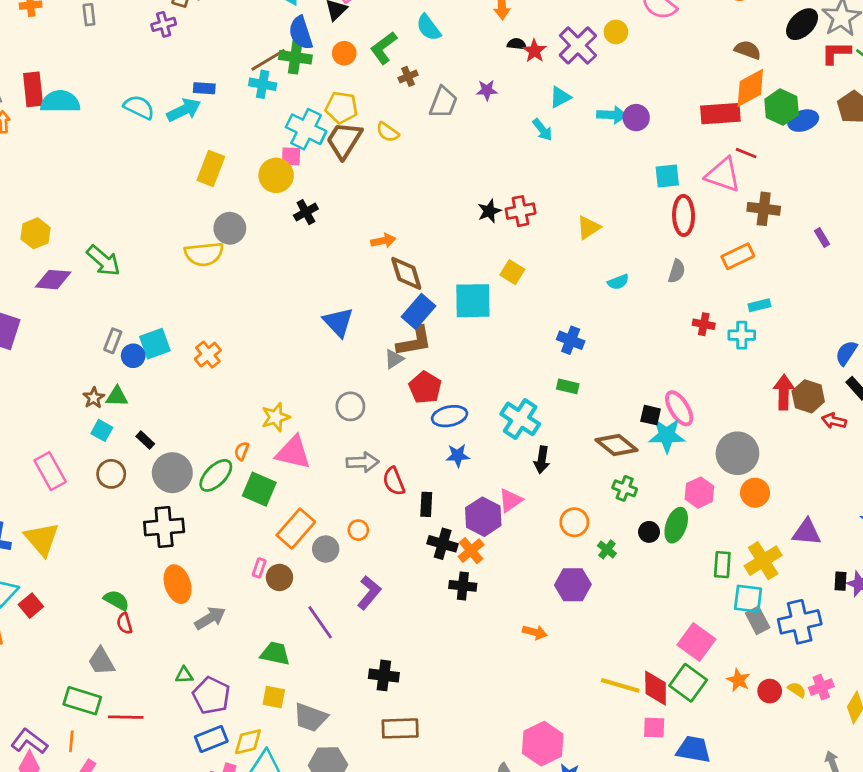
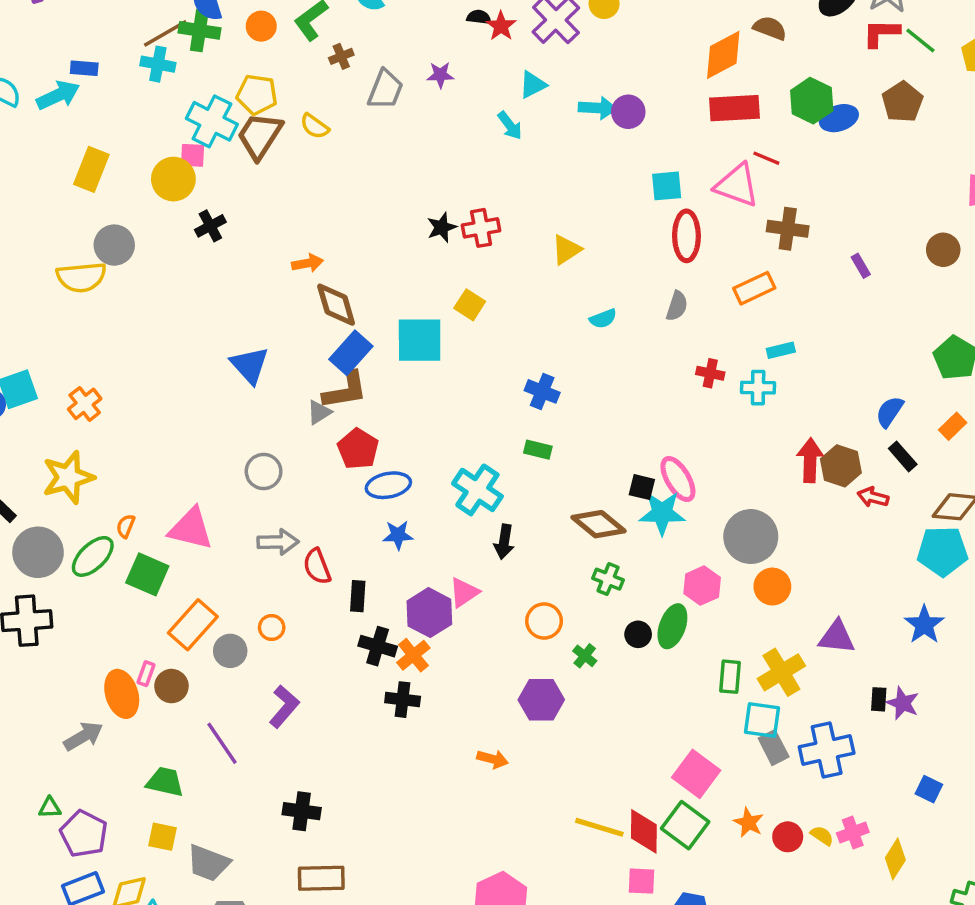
orange diamond: (750, 88) -> (723, 55), moved
yellow star: (276, 417) -> (68, 477), moved, size x1.4
orange ellipse: (178, 584) -> (122, 694), moved

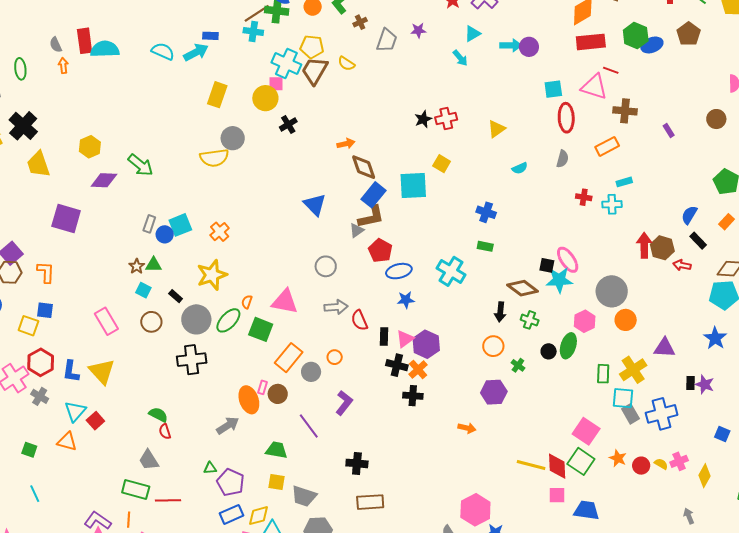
black arrow: (504, 542) -> (500, 312), moved
pink triangle: (464, 592) -> (405, 339), moved

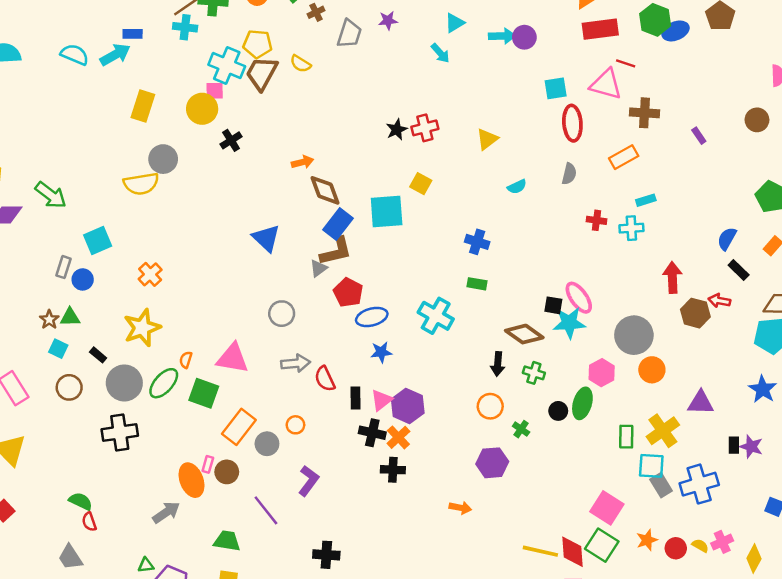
cyan square: (180, 225) -> (98, 240), moved
brown hexagon: (662, 248) -> (695, 313), moved
orange star: (618, 458) -> (647, 540), turned 30

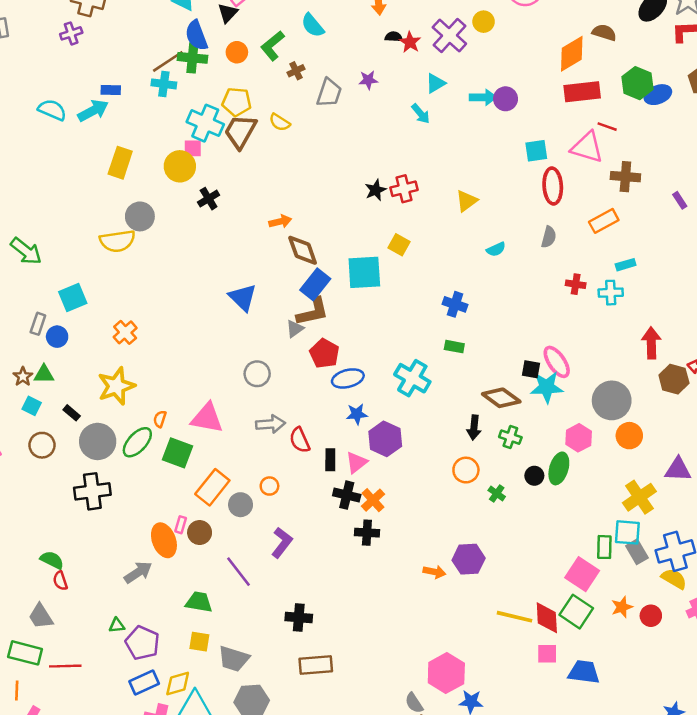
purple hexagon: (408, 406) -> (385, 439), moved
green rectangle: (626, 437) -> (604, 547), moved
purple hexagon: (492, 463) -> (469, 559), moved
yellow semicircle: (700, 546) -> (674, 579), moved, size x1.5

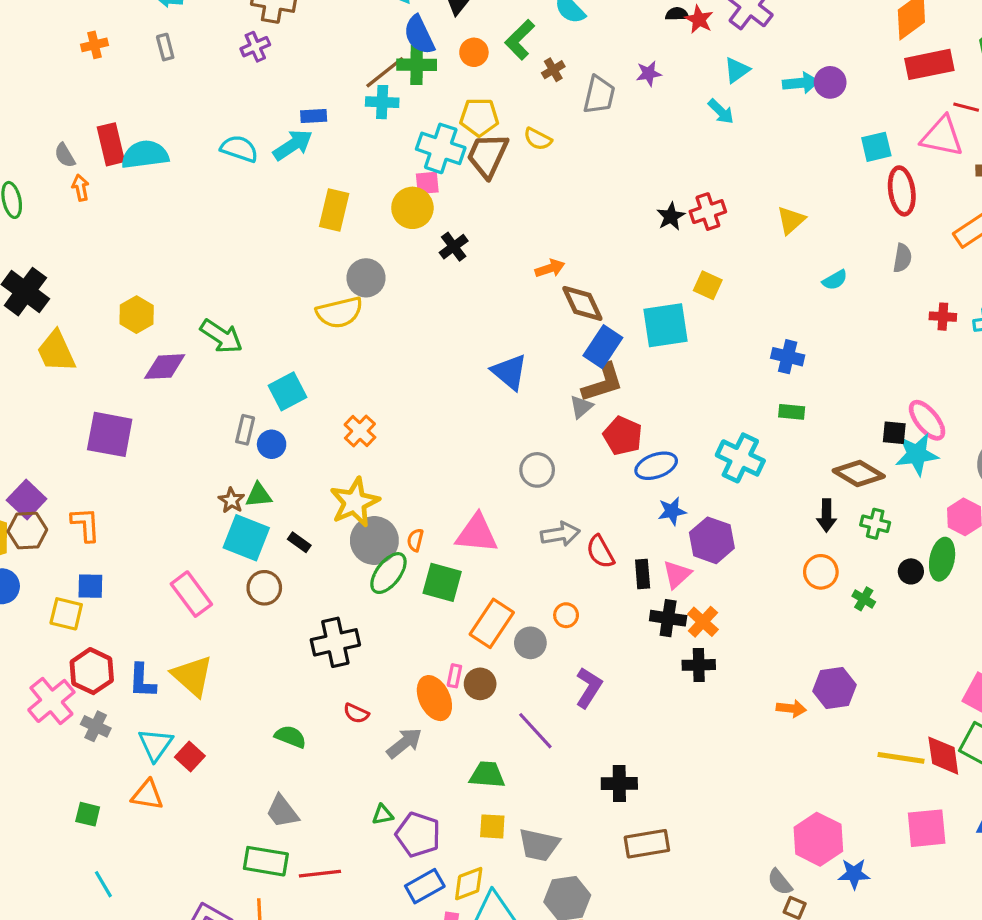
cyan square: (32, 406) -> (246, 538), size x1.8
gray circle: (98, 441) -> (374, 541), moved
red semicircle: (60, 581) -> (356, 713), moved, turned -42
pink square: (547, 654) -> (927, 828), moved, size x1.5

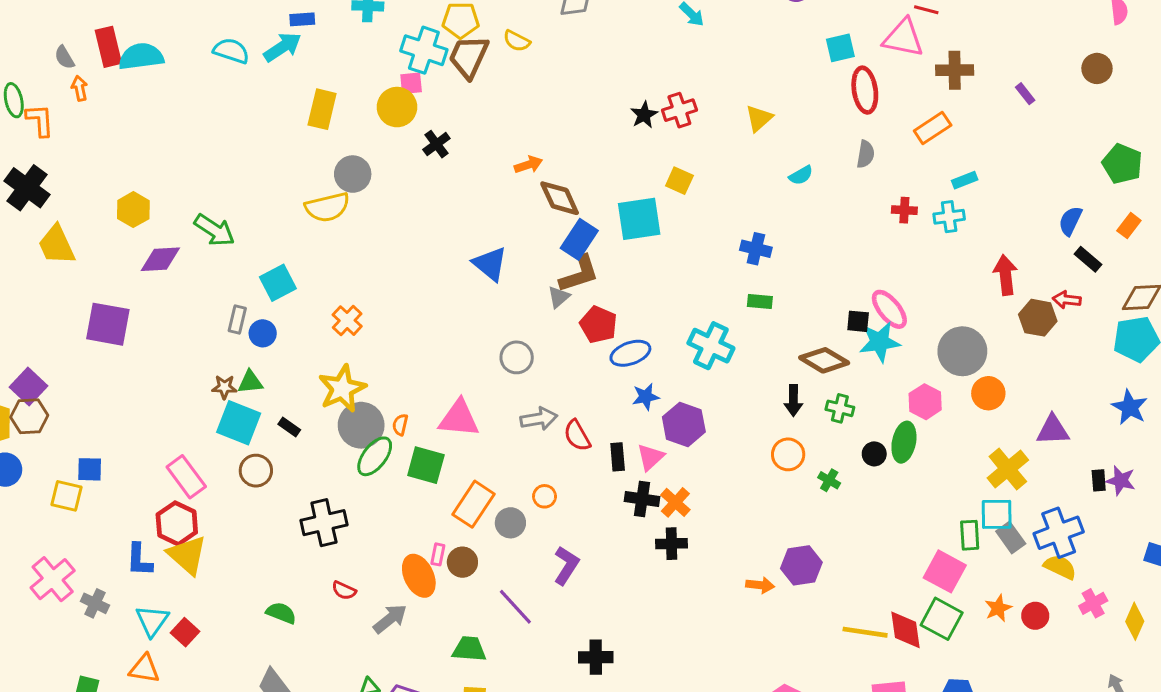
brown star: (231, 500) -> (224, 387), turned -30
orange L-shape: (86, 524) -> (40, 120), moved
red hexagon: (92, 671) -> (177, 523), moved

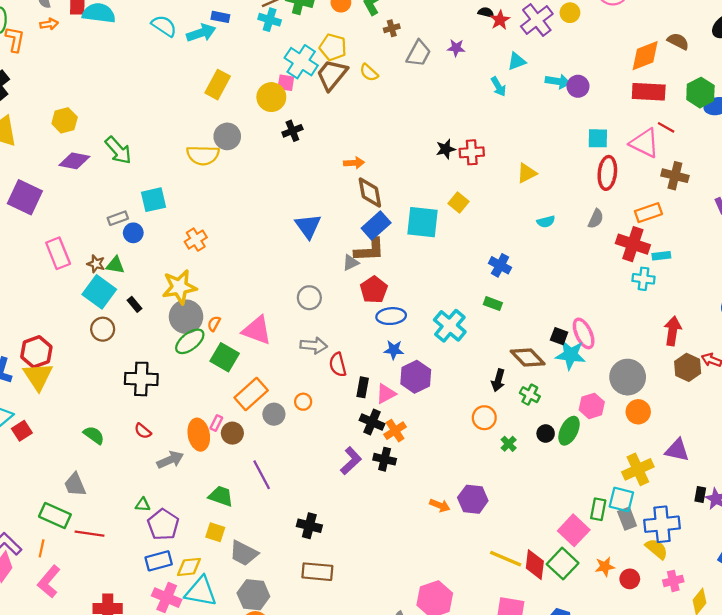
orange arrow: (80, 88) -> (49, 24), turned 78
red cross: (904, 210) -> (633, 244), moved, size x1.8
gray rectangle: (237, 320) -> (118, 218), turned 42
pink rectangle: (186, 477) -> (58, 253), moved
purple L-shape: (566, 566) -> (351, 461), moved

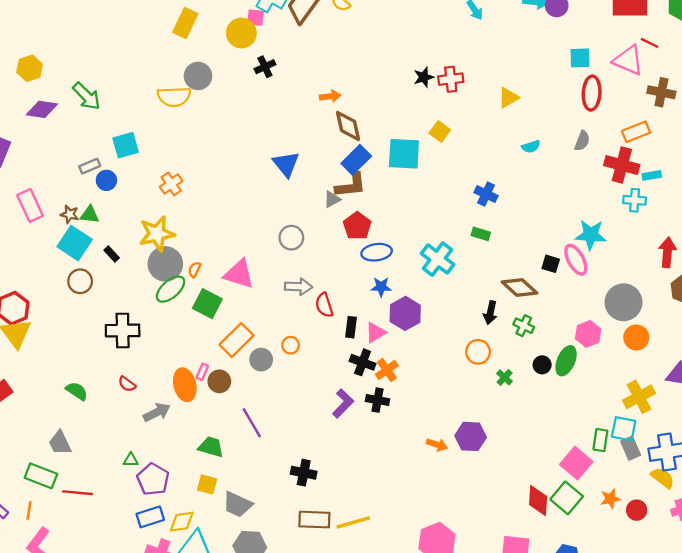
cyan star: (571, 355) -> (591, 235), moved
yellow line: (506, 559) -> (353, 522), moved, turned -36

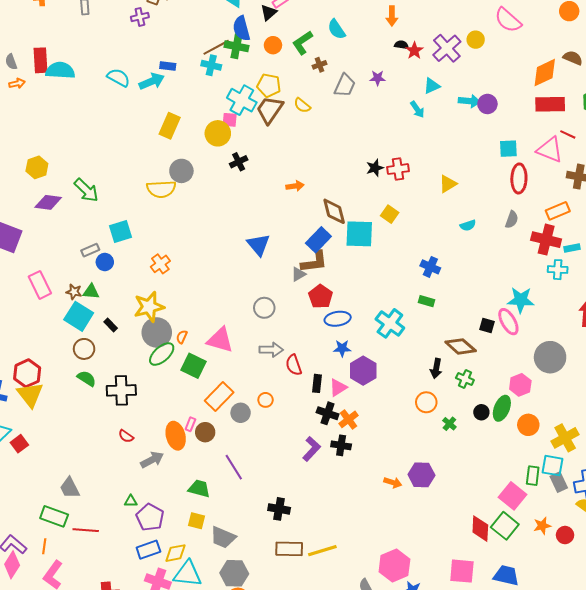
brown diamond: (348, 126) -> (334, 211), moved
orange circle: (636, 337) -> (528, 425), moved
green semicircle: (77, 391) -> (87, 378), moved

